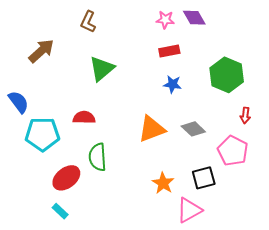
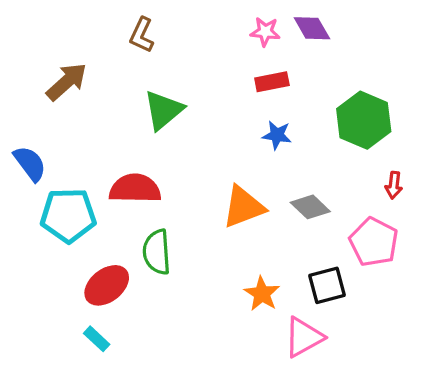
red semicircle: (84, 118) -> (135, 189), size x1.4

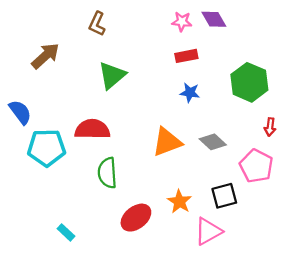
red ellipse: (107, 285) -> (136, 218), moved

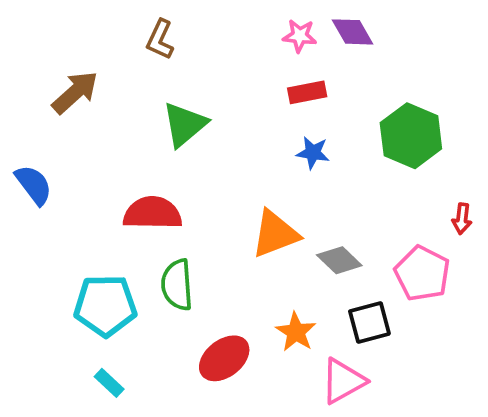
red arrow: (270, 127) -> (462, 219), moved
gray diamond: (213, 142) -> (339, 260), moved
cyan pentagon: (47, 148) -> (105, 306), moved

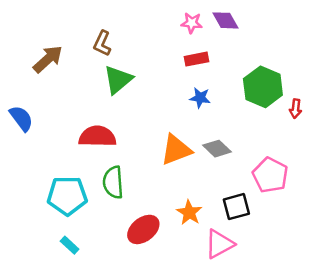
brown L-shape: (160, 40) -> (102, 43), moved
red arrow: (462, 219) -> (296, 109), moved
gray diamond: (339, 260) -> (217, 149), moved

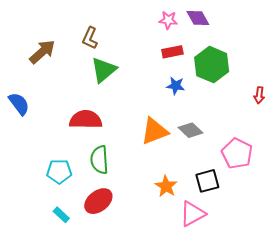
green hexagon: (263, 87) -> (212, 65), moved
cyan pentagon: (67, 196) -> (59, 171), size x0.7
red ellipse: (143, 229) -> (98, 201), moved

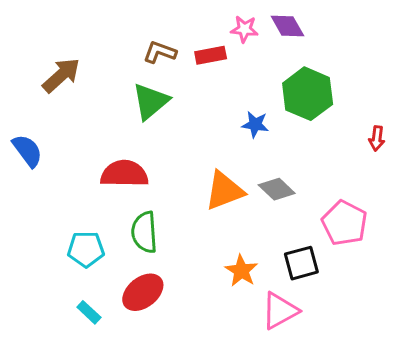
brown L-shape: (90, 38) -> (160, 52), moved, turned 85
red rectangle: (172, 52) -> (211, 55), moved

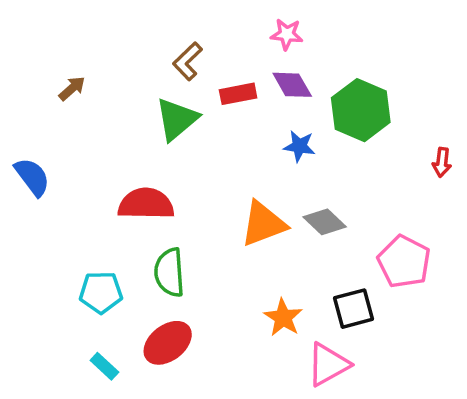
purple diamond: (287, 26) -> (292, 85), moved
brown L-shape: (160, 52) -> (187, 61), turned -64
red rectangle: (211, 55) -> (238, 94), moved
brown arrow: (61, 75) -> (72, 88), size x0.6

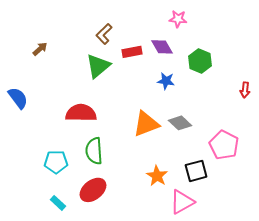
pink star: (287, 34) -> (178, 19), moved
green hexagon: (361, 110) -> (200, 61), size x0.7

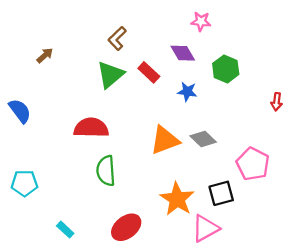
red rectangle: (132, 52) -> (149, 72), moved, turned 54
cyan pentagon: (56, 162) -> (24, 183), moved
orange star: (157, 176) -> (177, 199), size x1.4
red ellipse: (93, 190) -> (126, 227), moved

